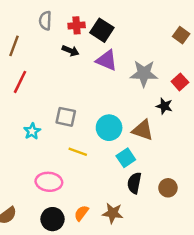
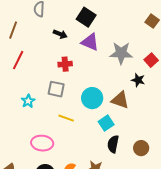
red cross: (77, 25) -> (65, 64), moved

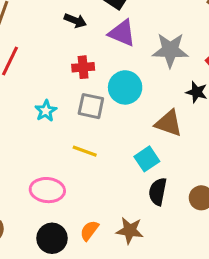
gray square: (56, 89) -> (91, 106), moved
cyan circle: (92, 98) -> (125, 87), moved
cyan star: (28, 101) -> (46, 111), moved

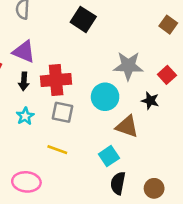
black arrow: (75, 21) -> (24, 81), moved, turned 72
purple triangle: (122, 33) -> (24, 52), moved
red cross: (83, 67) -> (56, 80), size x1.6
cyan circle: (125, 87) -> (105, 97), moved

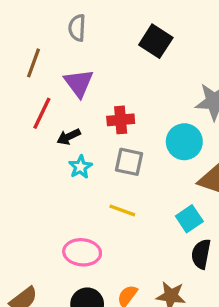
purple triangle: (24, 52) -> (79, 83), turned 30
red cross: (56, 80) -> (121, 120), size x0.7
black arrow: (24, 81) -> (69, 137), moved, turned 60

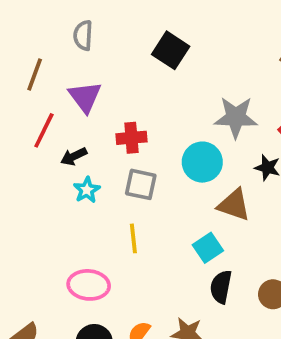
yellow line: (122, 210) -> (133, 238), turned 64

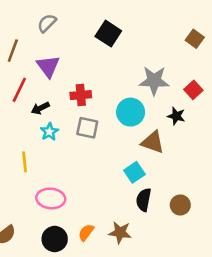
gray semicircle: (83, 35) -> (47, 23), turned 42
yellow line: (133, 238) -> (25, 162), moved

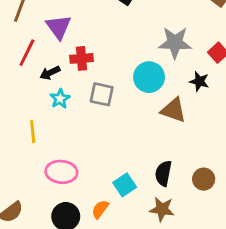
red cross: (81, 95) -> (82, 58), moved
cyan square: (134, 172) -> (125, 185), moved
brown star: (120, 232) -> (162, 209), moved

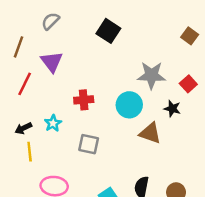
red cross: (82, 58) -> (84, 100), moved
black arrow: (50, 73) -> (23, 128), moved
gray square: (102, 94) -> (89, 144), moved

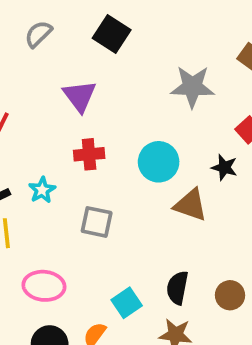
black square: (108, 31) -> (112, 34), moved
purple triangle: (52, 62) -> (80, 96), moved
gray star: (151, 75) -> (192, 87), moved

